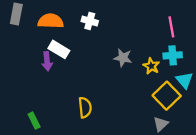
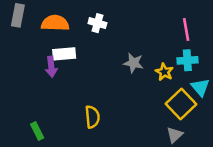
white rectangle: (59, 49) -> (64, 54), turned -36

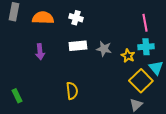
white rectangle: (64, 54) -> (78, 46), moved
green rectangle: (37, 131) -> (17, 96), moved

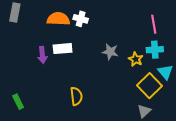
orange semicircle: (43, 18) -> (58, 19), moved
white rectangle: (78, 46) -> (63, 49), moved

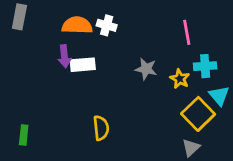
pink line: (154, 24) -> (187, 32), moved
purple arrow: (42, 55) -> (64, 56), moved
green rectangle: (18, 102) -> (24, 135), turned 32

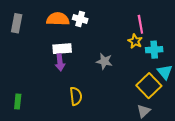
gray rectangle: (19, 17) -> (17, 23), moved
purple arrow: (64, 56) -> (60, 62), moved
gray star: (146, 69) -> (104, 61), moved
yellow star: (180, 79) -> (135, 41), moved

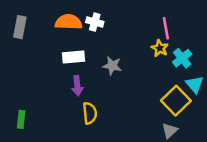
cyan cross: (154, 50) -> (182, 58), turned -35
gray star: (104, 61) -> (112, 66), moved
purple arrow: (60, 62) -> (77, 86), moved

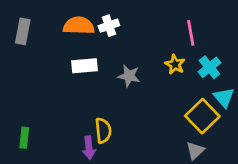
white cross: (95, 22) -> (109, 26), turned -35
yellow star: (160, 48) -> (175, 64), moved
purple arrow: (77, 86) -> (89, 148), moved

